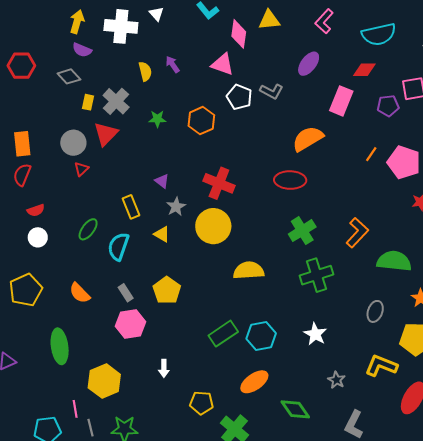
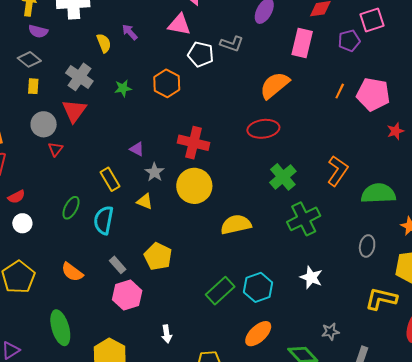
yellow rectangle: (88, 102) -> (33, 86), moved
gray star: (336, 380) -> (330, 332), moved, turned -30

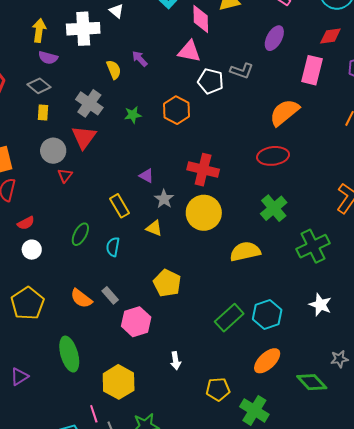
green cross: (283, 177) -> (274, 208), moved
cyan semicircle: (104, 220) -> (113, 247), size x0.7
gray rectangle: (118, 265) -> (110, 295), moved

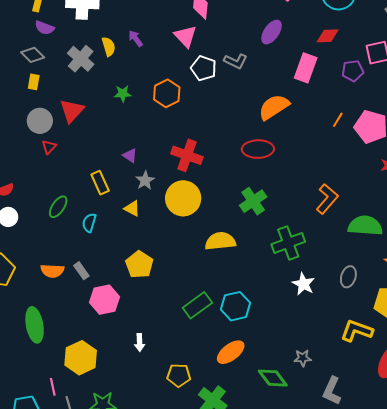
pink triangle: (189, 51) -> (186, 36), turned 30
gray cross: (89, 103) -> (81, 59), moved
orange semicircle: (81, 298) -> (52, 271), turned -40
white star: (320, 305) -> (303, 284), moved

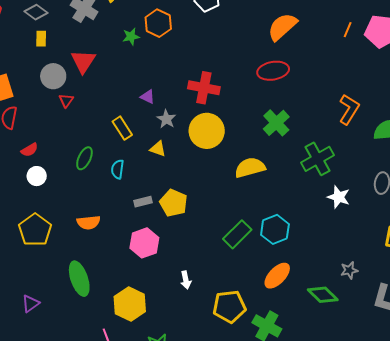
orange hexagon: (167, 93) -> (158, 23), moved
gray rectangle: (81, 271) -> (143, 202), moved, turned -60
yellow pentagon: (179, 375) -> (229, 306), size x1.4

